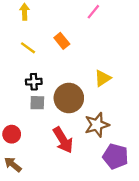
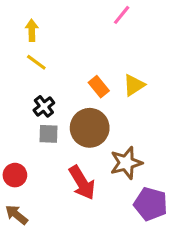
yellow arrow: (25, 12) -> (32, 30), moved
orange rectangle: (62, 41) -> (99, 87), moved
yellow triangle: (103, 78) -> (134, 85), moved
black cross: (34, 82) -> (44, 106), turned -35

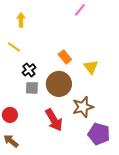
yellow line: (36, 62) -> (14, 47), moved
yellow triangle: (134, 85) -> (91, 67), moved, turned -35

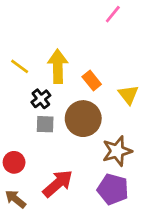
yellow arrow: (21, 20) -> (58, 66), moved, size x1.6
red arrow: (54, 120) -> (58, 184), moved, turned -100
purple pentagon: (99, 134) -> (113, 189), moved

